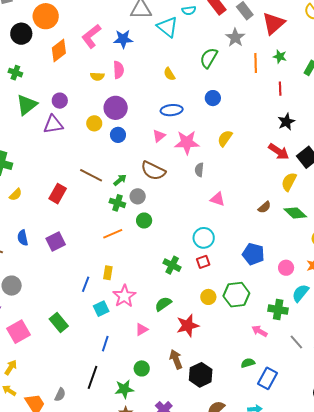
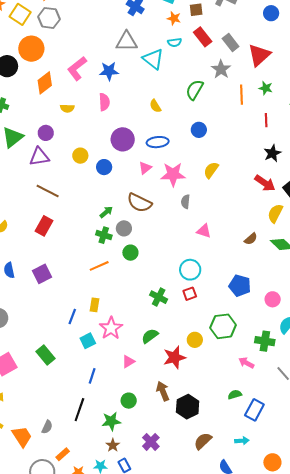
yellow semicircle: (97, 76) -> (67, 108), moved
purple circle: (116, 108) -> (123, 139), moved
brown line: (91, 175) -> (48, 191), moved
yellow circle: (208, 297) -> (195, 340), moved

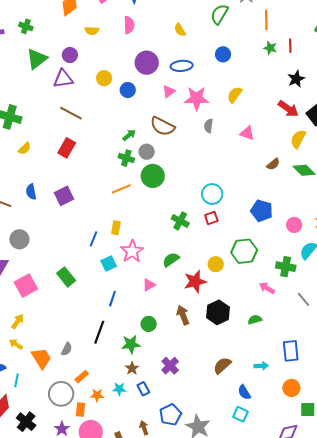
green star: (266, 88) -> (270, 48), moved
pink triangle: (204, 231) -> (247, 133), moved
green circle: (130, 253) -> (153, 176), size x1.5
black hexagon: (188, 407) -> (218, 312), moved
blue rectangle: (254, 410) -> (291, 351), moved, turned -35

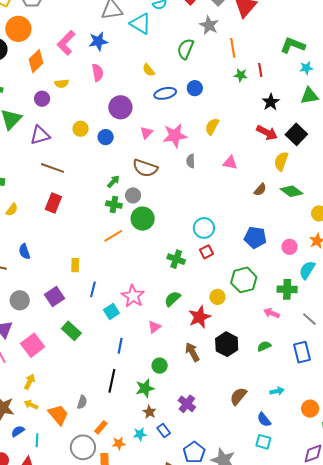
purple circle: (70, 55) -> (42, 99), moved
blue ellipse: (182, 66) -> (165, 93), moved
purple square: (64, 196) -> (54, 297), moved
yellow rectangle: (116, 228) -> (75, 265), moved
blue rectangle: (291, 351) -> (302, 352), moved

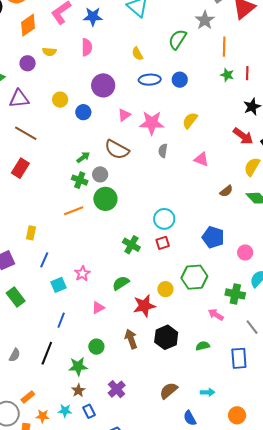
pink star: (133, 296) -> (82, 273), size x0.7
gray semicircle: (82, 402) -> (15, 355), moved

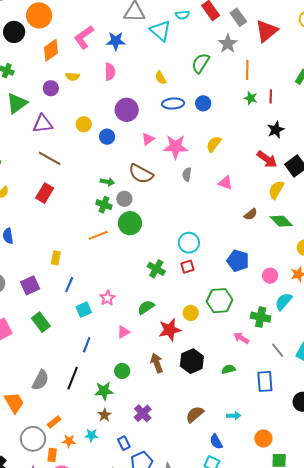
green arrow: (83, 157) -> (107, 182), turned 48
gray semicircle: (15, 355) -> (40, 380), size x1.5
blue rectangle: (89, 411) -> (124, 443), moved

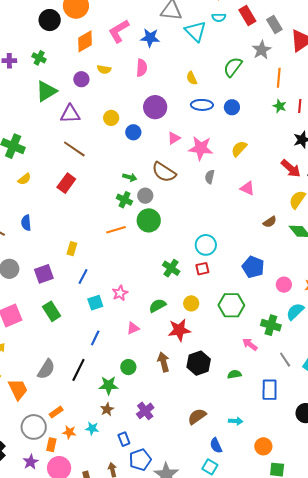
yellow circle: (191, 313) -> (191, 303), moved

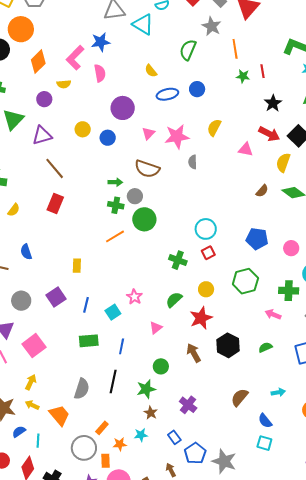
pink L-shape: (119, 31) -> (75, 58), moved
brown line: (74, 149) -> (55, 168), turned 30
pink triangle: (247, 188) -> (246, 149), moved
blue line: (83, 277) -> (86, 305), moved
green rectangle: (52, 311) -> (89, 341), moved, turned -48

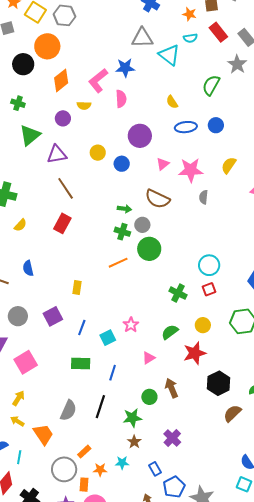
brown arrow: (194, 353) -> (172, 388), moved
brown semicircle: (240, 397) -> (232, 413), moved

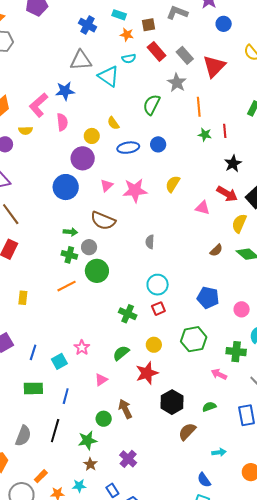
yellow circle: (98, 153) -> (92, 136), moved
blue circle: (122, 164) -> (66, 187), size x1.6
gray semicircle: (204, 197) -> (150, 242), moved
yellow rectangle: (77, 287) -> (23, 298), moved

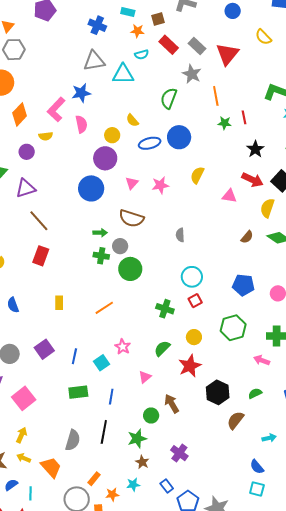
cyan triangle: (108, 76) -> (123, 74), turned -30
blue circle: (158, 144) -> (179, 137), size x1.5
pink star: (135, 190) -> (160, 185), size x0.7
orange line: (66, 286) -> (104, 308), moved

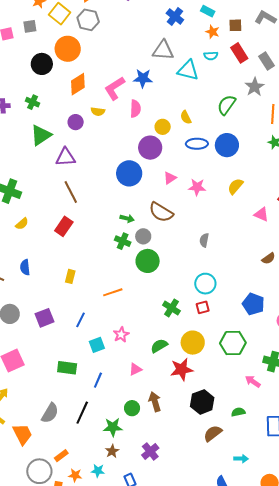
yellow circle: (194, 337) -> (193, 343), size x1.5
blue line: (74, 356) -> (81, 320), moved

